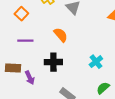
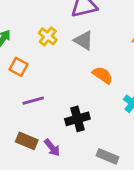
orange semicircle: (61, 35) -> (103, 75), moved
brown rectangle: (13, 68) -> (27, 141), turned 35

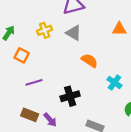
yellow cross: (48, 36) -> (45, 30), turned 32

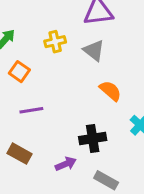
black cross: (70, 96) -> (93, 139), moved
purple arrow: (50, 120) -> (66, 164), moved, turned -80

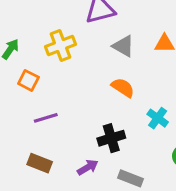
yellow cross: (55, 42) -> (60, 45), size x1.4
gray triangle: (94, 51) -> (123, 46), moved

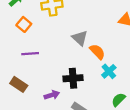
gray triangle: (123, 46) -> (80, 38), moved
orange semicircle: (123, 88) -> (97, 52), moved

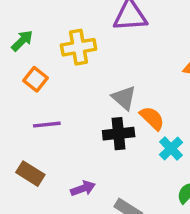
black cross: (73, 78) -> (119, 134), moved

